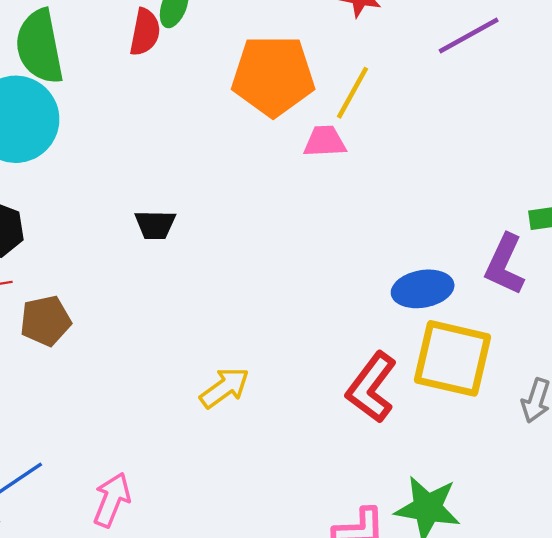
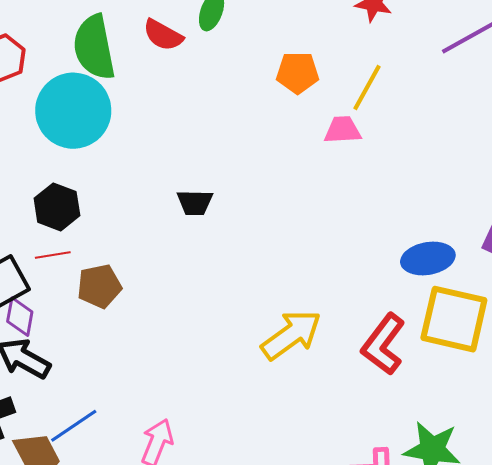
red semicircle: (145, 32) -> (163, 35), moved, turned 108
orange pentagon: (273, 76) -> (298, 73), size x0.6
yellow arrow: (225, 388) -> (291, 335), moved, size x1.4

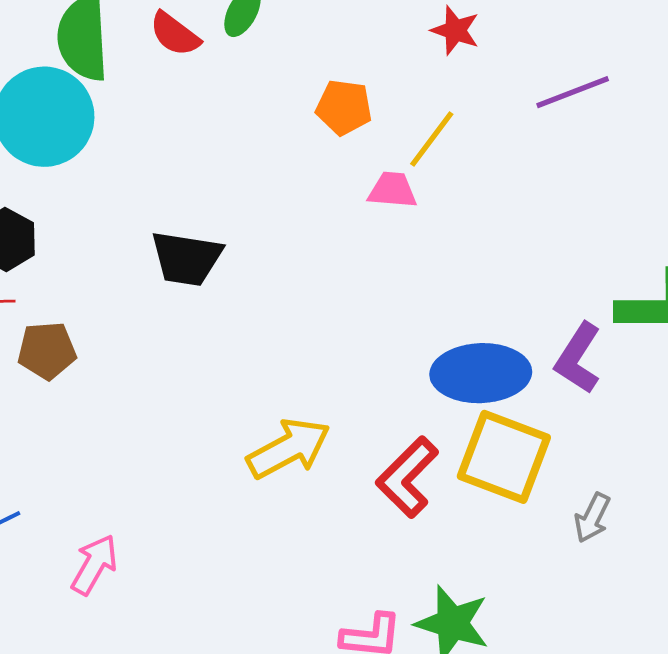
black trapezoid: (195, 203) -> (187, 258), size x1.5
blue ellipse: (428, 258) -> (481, 373), size x1.4

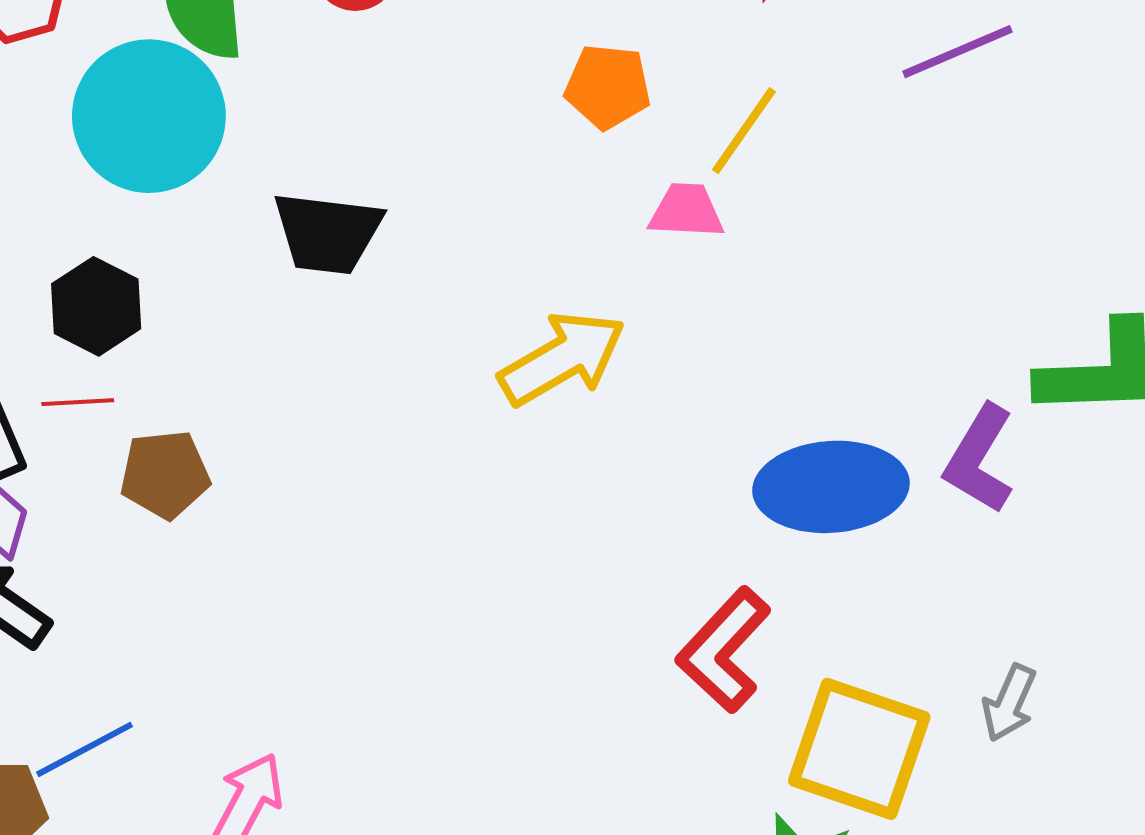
black trapezoid: (187, 258) -> (328, 233), moved
yellow arrow: (289, 448) -> (562, 358), moved
yellow square: (504, 457) -> (859, 749), moved

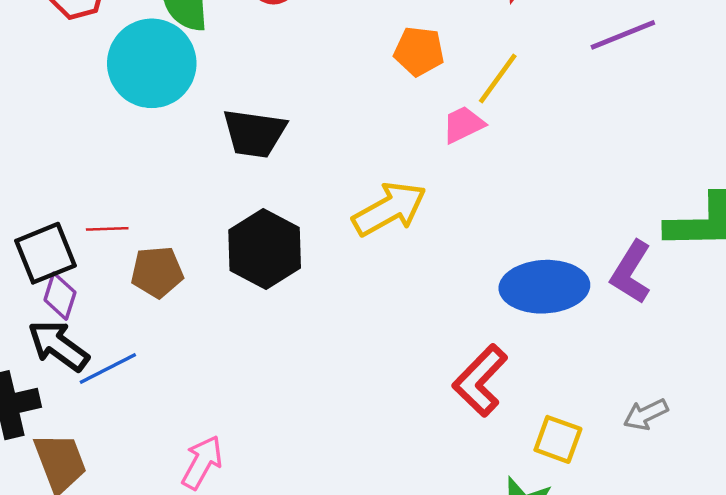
pink trapezoid: (686, 211) -> (463, 124), turned -30
black hexagon: (96, 306) -> (265, 249), moved, size x1.4
gray arrow: (1009, 703) -> (646, 414), turned 39
blue line: (84, 749) -> (108, 368), moved
yellow square: (859, 749) -> (558, 439), size x0.6

